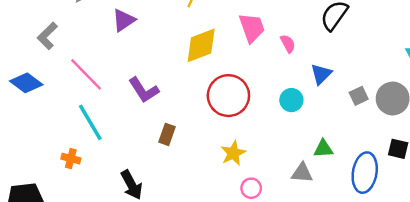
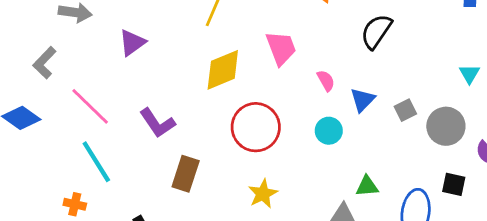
pink semicircle: (288, 44) -> (326, 81), moved
gray square: (359, 96) -> (405, 110), moved
brown rectangle: (167, 134) -> (186, 174), size x1.4

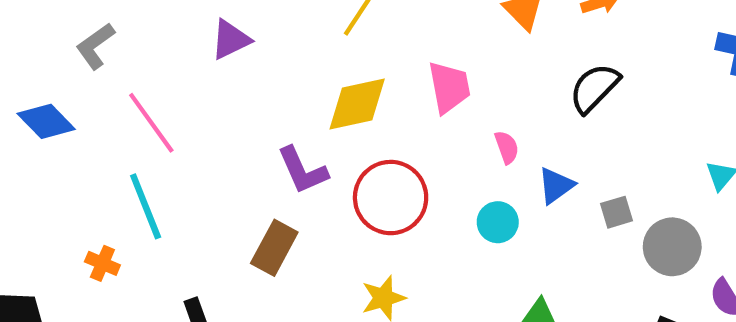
purple L-shape: (157, 123) -> (303, 170), moved

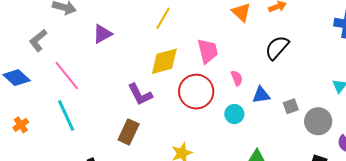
blue triangle: (556, 185) -> (261, 95), turned 30
red circle: (391, 198) -> (196, 92), moved
orange cross: (102, 263) -> (21, 125), moved, turned 35

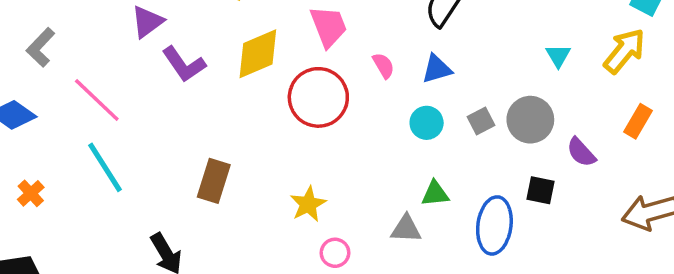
purple L-shape: (140, 94) -> (184, 64), moved
blue triangle: (261, 95) -> (437, 69), moved
gray square: (291, 106) -> (481, 121), moved
cyan circle: (234, 114) -> (427, 123), moved

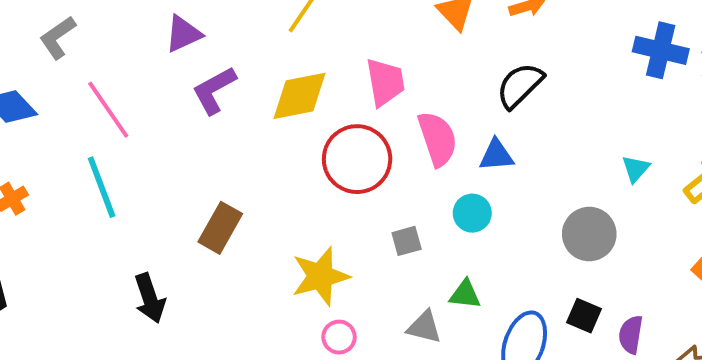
purple L-shape: (184, 64) -> (214, 90), turned 84
pink semicircle: (384, 66) -> (438, 139), size x1.8
gray square: (481, 121) -> (407, 241), moved
purple semicircle: (581, 152) -> (631, 335), moved, turned 40
yellow star: (308, 204) -> (320, 276), size x1.4

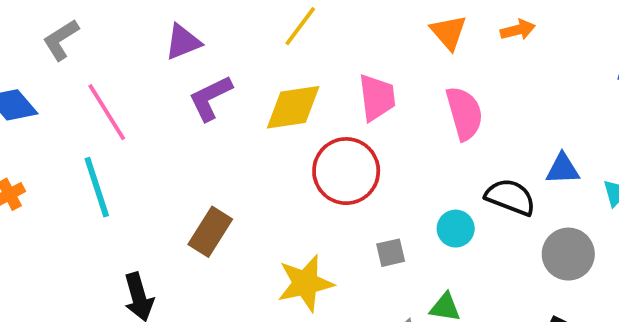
black semicircle: (520, 85) -> (510, 197), moved, turned 63
pink semicircle: (438, 139) -> (464, 113), moved
blue triangle: (496, 155) -> (563, 169), moved

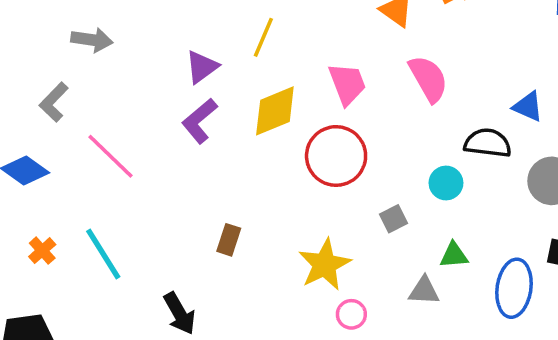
purple triangle: (183, 42) -> (202, 67), moved
blue triangle: (563, 169) -> (528, 107), turned 40
cyan line: (97, 187) -> (103, 254), moved
brown rectangle: (210, 232) -> (229, 240), size x0.7

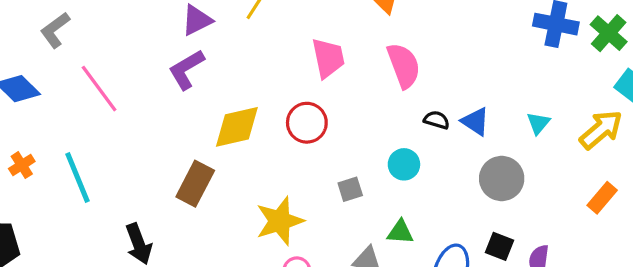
blue triangle: (528, 107) -> (475, 121), moved
yellow diamond: (275, 111) -> (237, 127), moved
black semicircle: (488, 143) -> (437, 120), moved, size x0.6
red circle: (336, 156) -> (307, 123), size x0.7
brown rectangle: (229, 240) -> (195, 184), size x1.5

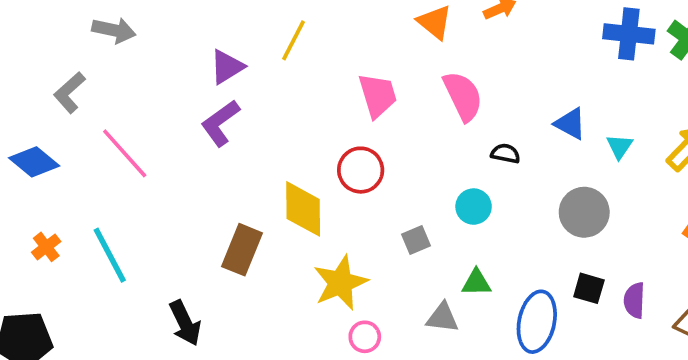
blue triangle: (475, 121) -> (570, 124), moved
yellow diamond: (237, 127) -> (303, 209), moved, turned -72

